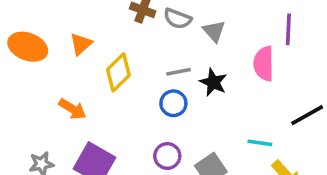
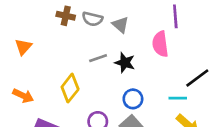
yellow diamond: (118, 72) -> (70, 88), moved
blue circle: (173, 103) -> (133, 99), moved
cyan line: (260, 143) -> (178, 98), moved

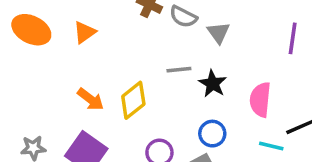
pink semicircle: (160, 44) -> (260, 100), moved
orange arrow: (23, 96) -> (91, 99), moved

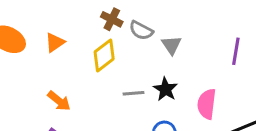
gray line: (179, 70) -> (134, 93), moved
yellow diamond: (133, 100) -> (104, 55), moved

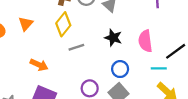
gray line: (134, 93) -> (76, 47), moved

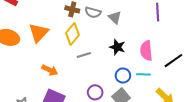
orange triangle: (26, 24) -> (39, 33), size x1.5
cyan line: (159, 68) -> (143, 74), moved

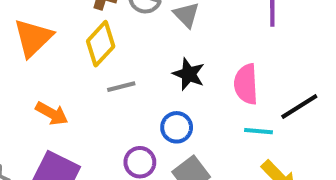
cyan line: (143, 74) -> (258, 131), moved
blue circle: (123, 75) -> (177, 127), moved

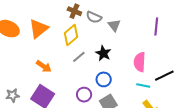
black star: (189, 74) -> (103, 53), moved
gray line: (121, 87) -> (79, 57), turned -32

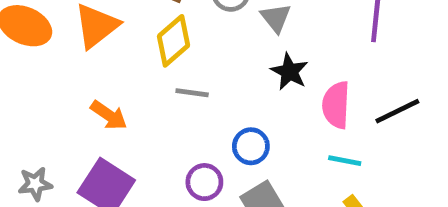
black star: (103, 53) -> (289, 72), moved
gray line: (79, 57) -> (192, 93), turned 48
black line: (164, 76) -> (397, 111), moved

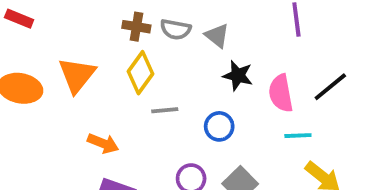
blue circle: (251, 146) -> (219, 126), moved

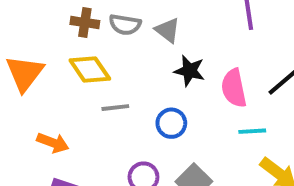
yellow diamond: (140, 73) -> (90, 70), turned -69

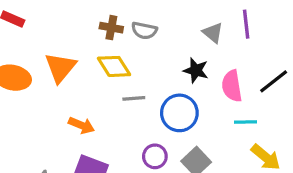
gray triangle: (168, 30) -> (213, 33), moved
blue circle: (171, 123) -> (179, 113), size x1.5

